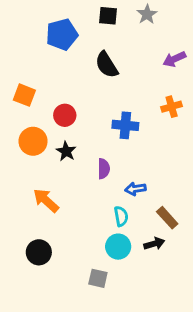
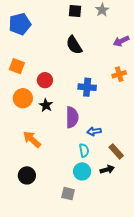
blue pentagon: (62, 34) -> (20, 24), moved
purple semicircle: (104, 169) -> (72, 117), size x1.5

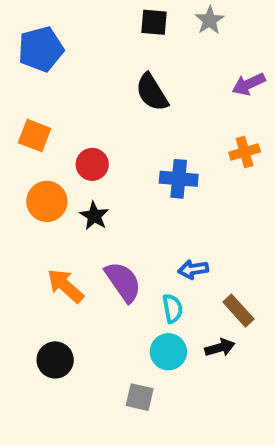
purple semicircle: (72, 117) -> (123, 282), moved, turned -35

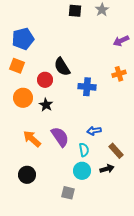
blue pentagon: (41, 49) -> (23, 39), moved
black semicircle: (152, 92) -> (62, 67), moved

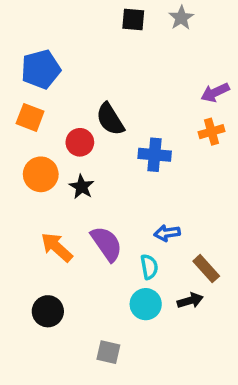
purple arrow: (121, 41) -> (215, 92), moved
gray square: (68, 193) -> (108, 352), moved

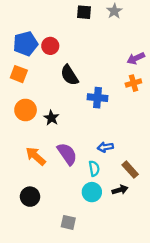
red circle: (80, 142) -> (50, 46), moved

